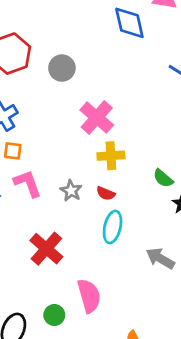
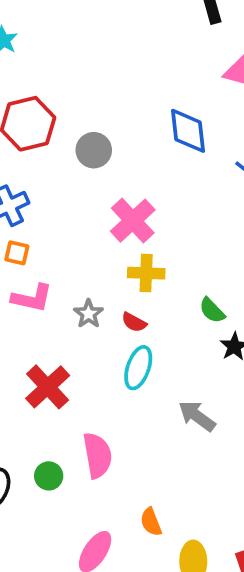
blue diamond: (129, 23) -> (188, 131), moved
pink L-shape: (28, 183) -> (32, 298), turned 116

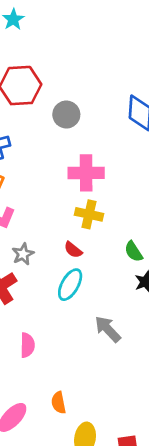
pink cross: (133, 221) -> (86, 173), turned 32
gray star: (88, 314) -> (23, 254), moved
pink semicircle: (97, 455) -> (27, 345), size x0.7

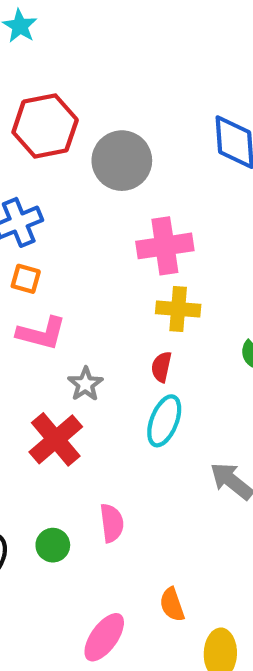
gray circle: (66, 115) -> (122, 161), size x1.4
red semicircle: (73, 250) -> (161, 367), turned 72

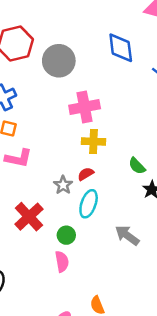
red semicircle: (161, 367) -> (86, 174), turned 49
gray star: (85, 384) -> (63, 185), moved
green circle: (53, 545) -> (66, 235), moved

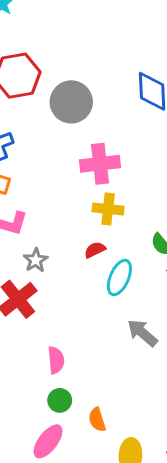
gray star: (63, 185) -> (36, 260), moved
cyan ellipse: (89, 204) -> (119, 278), moved
green circle: (66, 235) -> (60, 400), moved

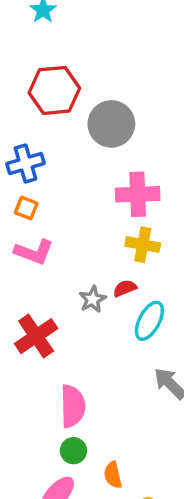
gray star: (36, 260) -> (92, 299), moved
pink semicircle: (56, 360) -> (73, 406), size x1.4

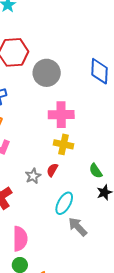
red semicircle: (125, 288) -> (52, 170), turned -40
cyan ellipse: (149, 321) -> (64, 203), moved

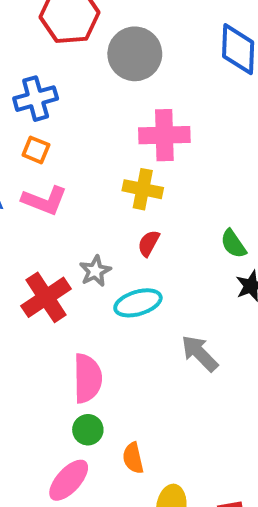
yellow cross: (63, 144) -> (143, 189), moved
gray star: (33, 176) -> (95, 271), moved
cyan ellipse: (64, 203) -> (138, 303), moved, turned 45

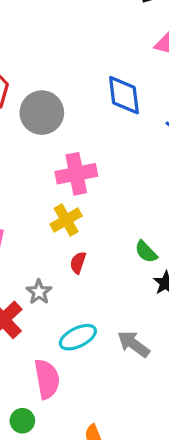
yellow cross: (143, 189) -> (66, 220), turned -32
cyan ellipse: (138, 303) -> (78, 337), moved
green circle: (88, 430) -> (22, 421), moved

